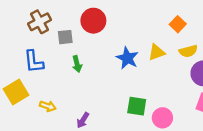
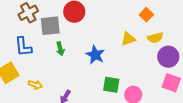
gray square: (65, 37) -> (50, 26), size x1.5
blue star: (127, 58) -> (95, 55), moved

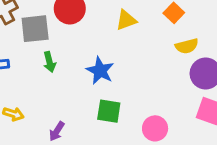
yellow triangle: (128, 39) -> (126, 20), moved
green square: (111, 85) -> (109, 111), moved

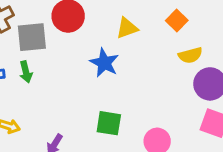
green arrow: (50, 62) -> (26, 72), moved
blue star: (100, 71) -> (104, 63), moved

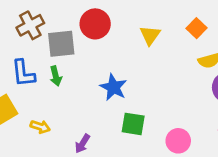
yellow triangle: (127, 28) -> (150, 35), turned -35
blue star: (104, 63) -> (113, 87), moved

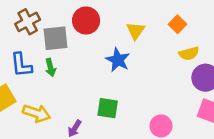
blue star: (113, 87) -> (118, 60), moved
green square: (133, 124) -> (108, 108), moved
yellow arrow: (40, 127) -> (36, 113), size x1.5

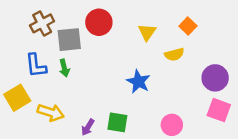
yellow semicircle: (189, 54) -> (174, 54), moved
blue star: (118, 60) -> (138, 82), moved
green square: (108, 108) -> (117, 122), moved

